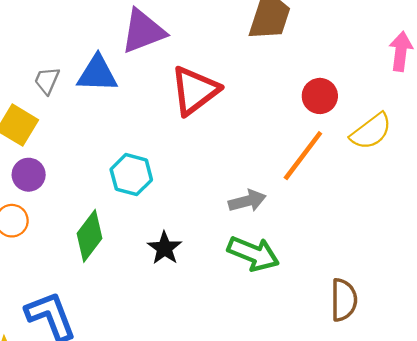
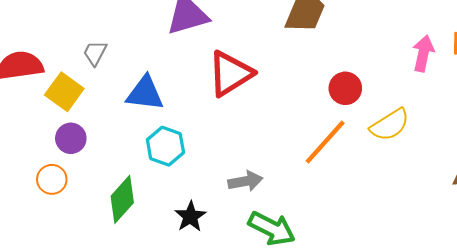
blue triangle: (97, 74) -> (145, 93), moved
gray arrow: (247, 201) -> (245, 181), moved

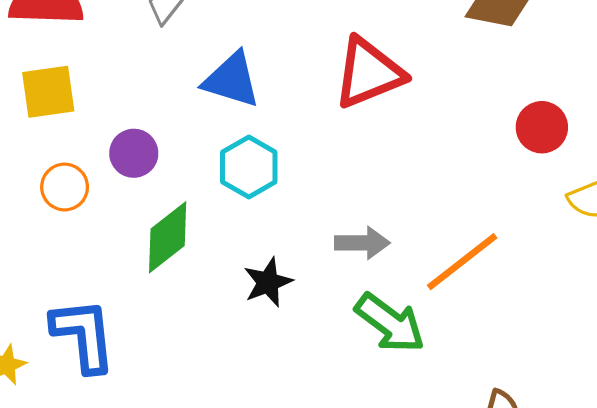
yellow square: (64, 92) -> (48, 92), moved, turned 36
purple circle: (71, 138) -> (134, 153), moved
orange line: (325, 142) -> (462, 262), moved

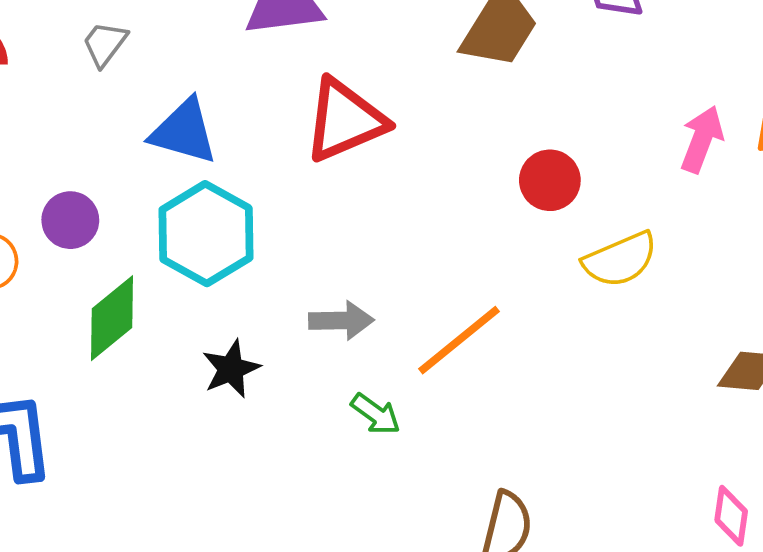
cyan hexagon: (249, 167) -> (206, 234), size x1.4
green arrow: (390, 323) -> (376, 414), size x0.6

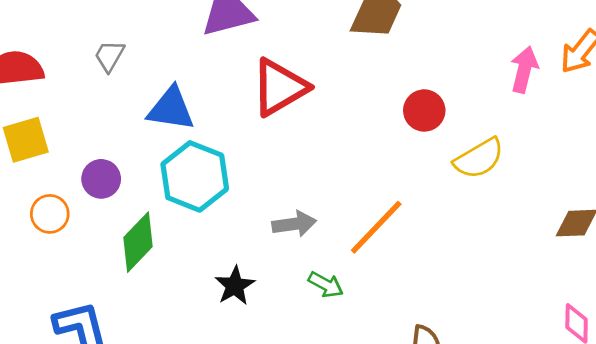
black star: (231, 369) -> (235, 286), moved

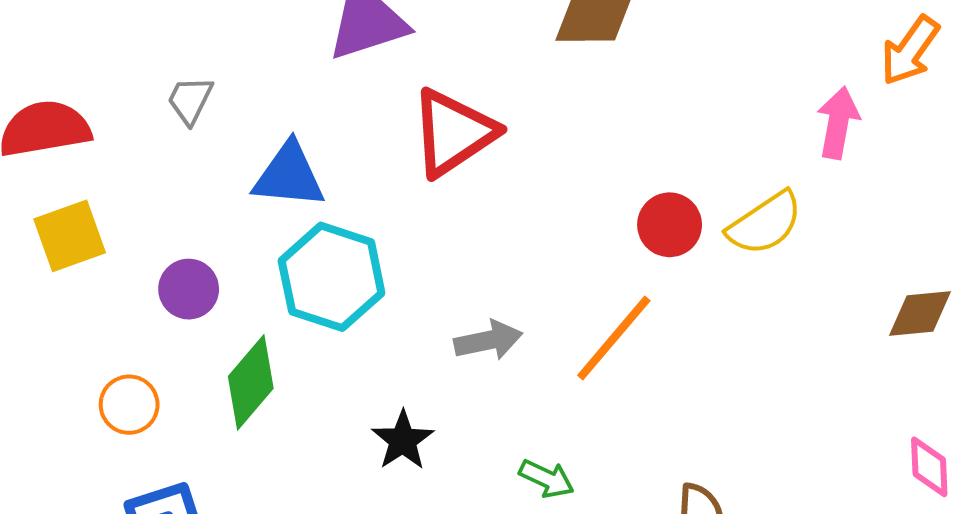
pink arrow: (524, 70) -> (838, 123), moved
red circle: (424, 110) -> (670, 225), moved
orange circle: (50, 214) -> (129, 405), moved
green arrow: (326, 285) -> (547, 479), moved

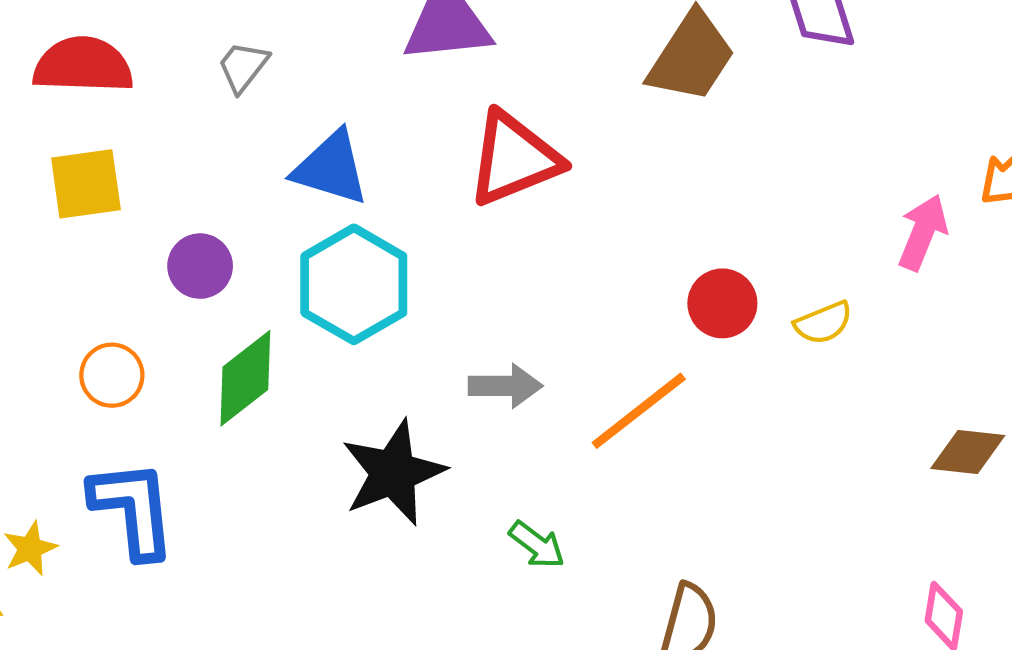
yellow semicircle: (765, 223) -> (823, 323), size x0.7
black star: (403, 440) -> (393, 473), size x1.6

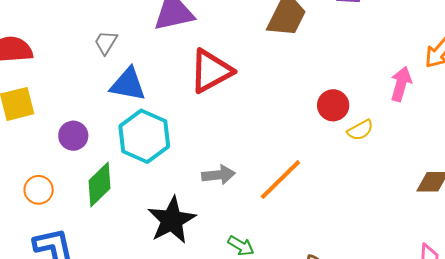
gray trapezoid: (243, 67) -> (106, 42), moved
red circle: (722, 303) -> (333, 105), moved

